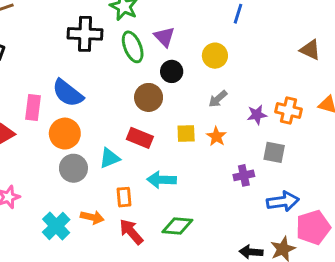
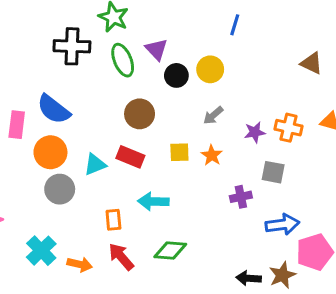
black circle: (172, 71) -> (176, 75), moved
cyan triangle: (110, 158) -> (95, 165), moved
orange arrow: (92, 217) -> (80, 264), moved

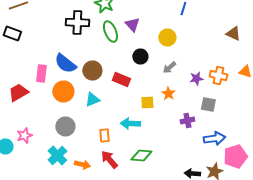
black circle: (176, 75) -> (140, 56), moved
brown circle: (140, 114) -> (92, 70), moved
yellow square: (179, 152) -> (147, 102), moved
red rectangle: (130, 157) -> (121, 80), moved
gray circle: (60, 189) -> (65, 126), moved

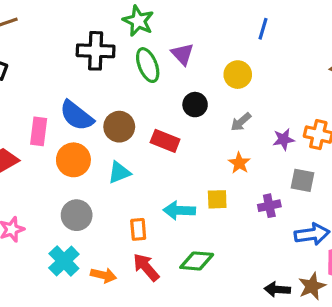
yellow square: (147, 102) -> (217, 199), moved

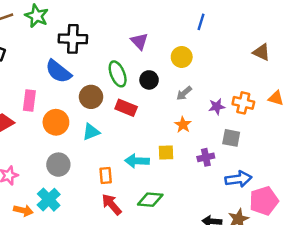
green star: (138, 21) -> (37, 16), moved
green ellipse: (148, 65) -> (118, 74), moved
blue semicircle: (77, 116) -> (58, 71), moved
orange arrow: (103, 275) -> (23, 210), moved

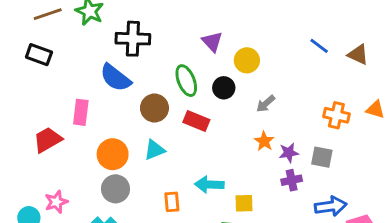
blue line: (201, 22) -> (319, 46), moved, turned -70
yellow circle: (182, 57) -> (247, 60), moved
purple star: (217, 107) -> (289, 153), moved
orange circle: (56, 122) -> (113, 154), moved
yellow square: (166, 152) -> (244, 203), moved

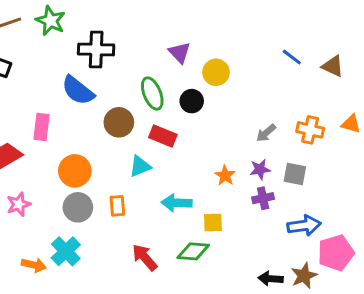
gray arrow: (266, 104) -> (266, 133), moved
orange star: (264, 141) -> (225, 175), moved
cyan triangle: (154, 150) -> (140, 166), moved
pink star: (56, 202) -> (19, 204), moved
orange rectangle: (172, 202) -> (117, 206), moved

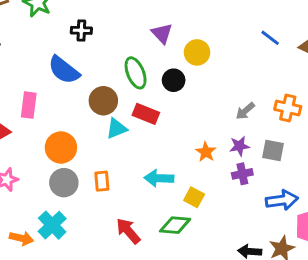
black cross: (96, 50) -> (81, 30), size x0.6
cyan triangle: (140, 166) -> (117, 129), moved
yellow square: (213, 222) -> (194, 197), turned 30

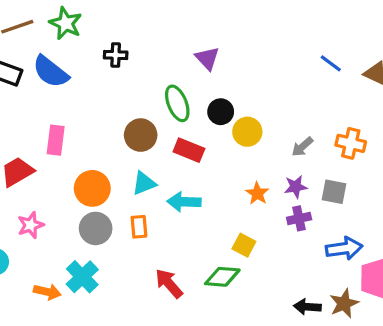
yellow circle: (197, 52) -> (247, 132), moved
blue semicircle: (64, 70) -> (51, 72), moved
cyan triangle: (117, 129) -> (144, 183), moved
cyan arrow: (159, 178) -> (184, 202), moved

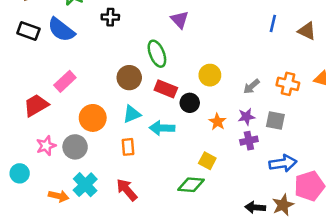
blue line: (331, 63) -> (273, 23), turned 66
black circle: (221, 112) -> (190, 103), moved
pink rectangle: (56, 140) -> (65, 81), turned 40
gray circle: (96, 228) -> (75, 147), moved
red arrow: (169, 283) -> (127, 190), moved

